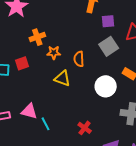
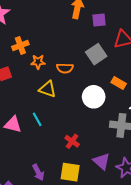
purple square: (108, 21) -> (99, 20), moved
orange semicircle: (79, 59) -> (65, 68), turned -84
cyan line: (45, 124) -> (37, 119), moved

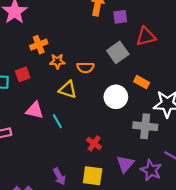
pink triangle: (13, 124) -> (35, 110), moved
purple triangle: (102, 161) -> (125, 164), turned 30

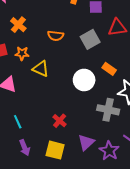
orange cross: (39, 45) -> (18, 25), turned -35
orange star: (57, 61) -> (22, 53), moved
orange semicircle: (85, 68) -> (56, 36), moved
cyan line: (57, 121) -> (18, 122), moved

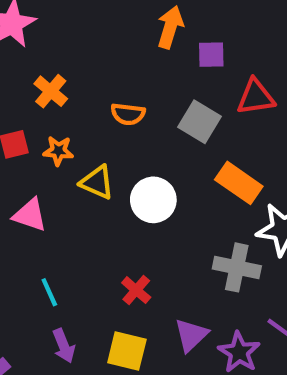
gray square: (90, 39) -> (199, 122), turned -30
orange rectangle: (109, 69) -> (239, 183), size x1.5
white circle: (84, 80) -> (153, 200), moved

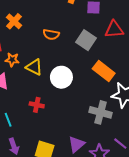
orange star: (58, 151) -> (12, 60), moved
red cross: (136, 290) -> (37, 105), moved, turned -32

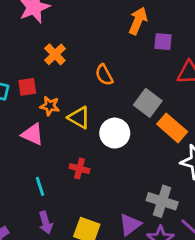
orange semicircle: (51, 34) -> (104, 75), turned 49
gray square: (86, 40) -> (148, 103), moved
gray cross: (101, 112) -> (162, 201), moved

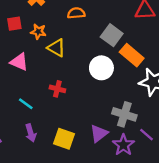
orange semicircle: (104, 75) -> (76, 13), turned 114
orange star: (50, 106) -> (38, 32), moved
white circle: (115, 133) -> (101, 68), moved
cyan line: (40, 186) -> (26, 104), turned -35

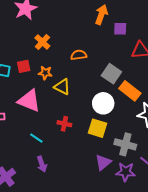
pink triangle: (19, 62) -> (29, 101), size x1.4
yellow square: (64, 139) -> (98, 128), moved
purple star: (123, 145) -> (126, 172), turned -30

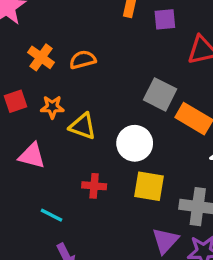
orange semicircle: (79, 55) -> (83, 60), moved
pink triangle: (29, 101) -> (32, 156), size x0.7
white circle: (103, 103) -> (135, 143), moved

